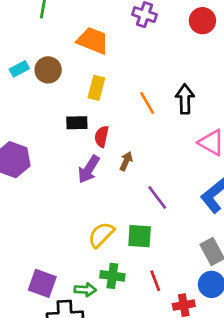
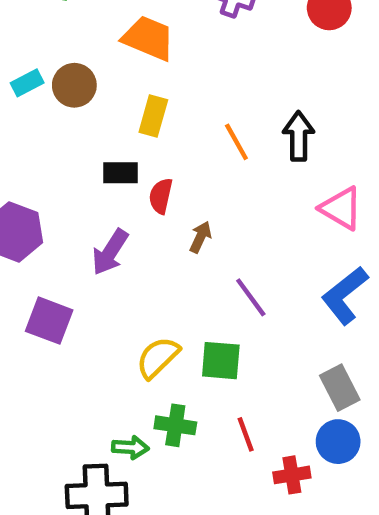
purple arrow: (89, 169) -> (110, 252), moved
purple square: (42, 283) -> (49, 321), moved

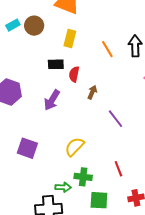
purple square: (49, 321) -> (27, 148), moved
green square: (221, 361) -> (99, 200), moved
red line: (246, 434) -> (118, 169), moved

